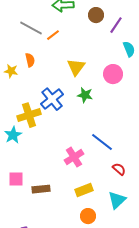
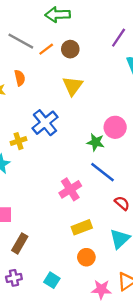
brown circle: (96, 15) -> (70, 49), moved
pink circle: (113, 74) -> (115, 127), moved
green star: (85, 95) -> (96, 142), moved
yellow cross: (29, 115) -> (19, 141), size x0.6
brown rectangle: (41, 189) -> (20, 243), moved, turned -54

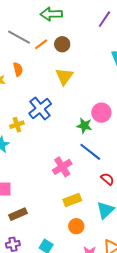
purple line: (119, 38) -> (104, 19), moved
brown rectangle: (20, 243) -> (18, 214), turned 36

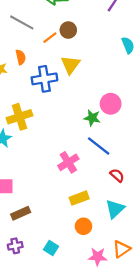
orange line: (41, 44) -> (50, 38), moved
blue cross: (40, 109) -> (44, 79), moved, turned 30
yellow cross: (17, 125) -> (20, 117), size x1.6

